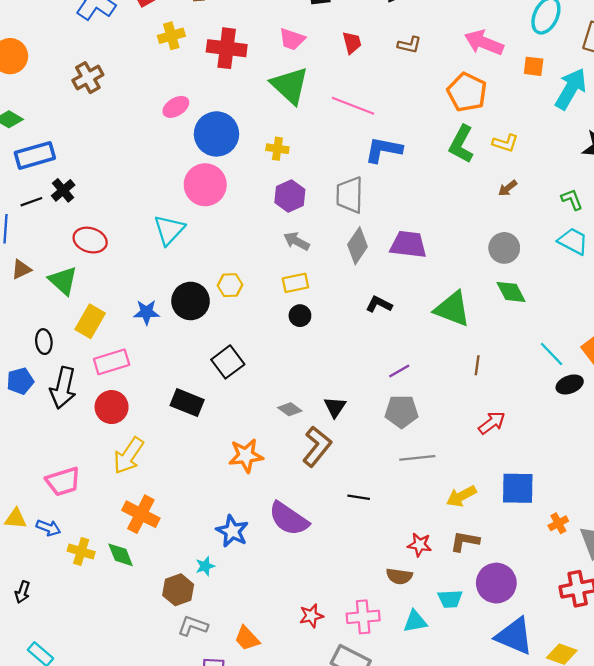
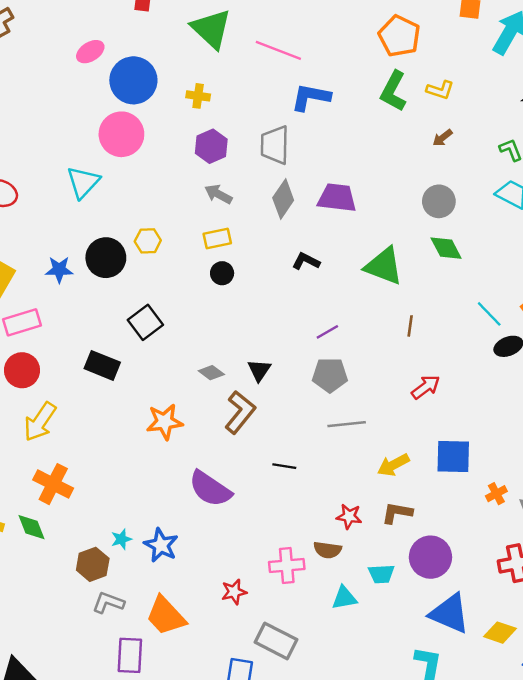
blue star: (232, 531) -> (161, 545), moved
pink cross: (363, 617) -> (287, 566), moved
orange trapezoid: (247, 638) -> (166, 616), size x1.5

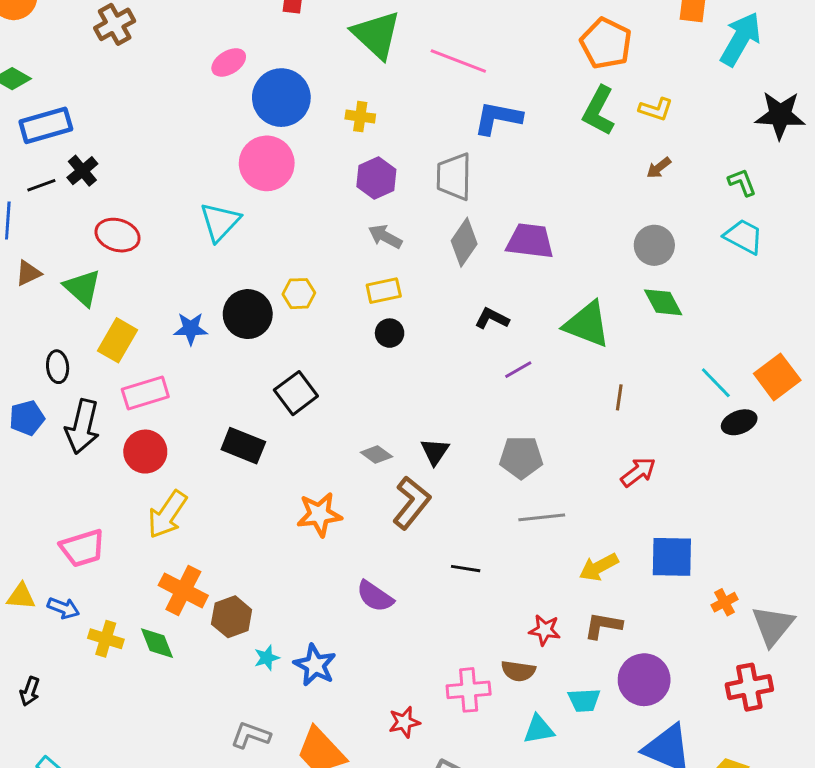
purple line: (327, 332) -> (518, 370), moved
purple semicircle: (210, 489) -> (375, 596), size x0.7
brown hexagon: (93, 564) -> (232, 617), moved

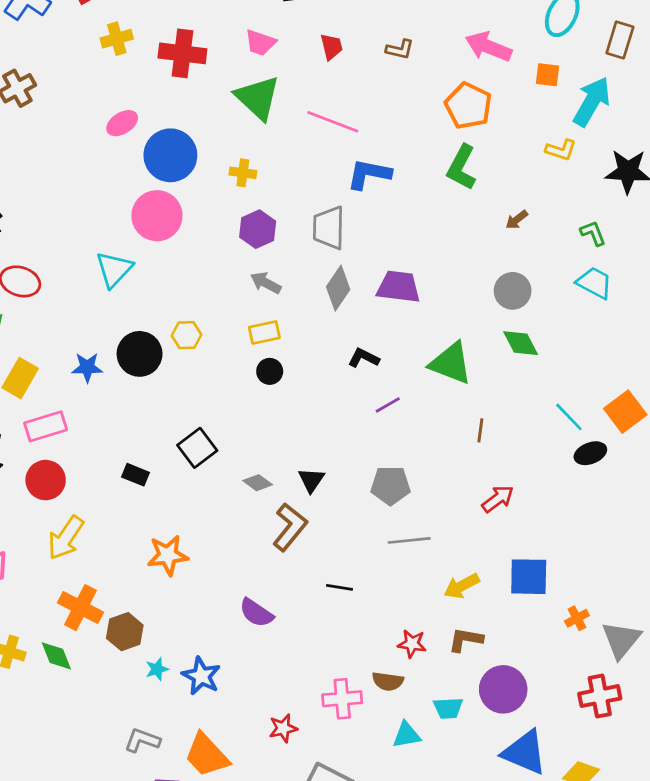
yellow L-shape: (656, 109) -> (561, 150), moved
black square: (296, 393) -> (197, 448), moved
black rectangle: (243, 446) -> (136, 475), size x0.7
orange star: (319, 514) -> (168, 555), moved

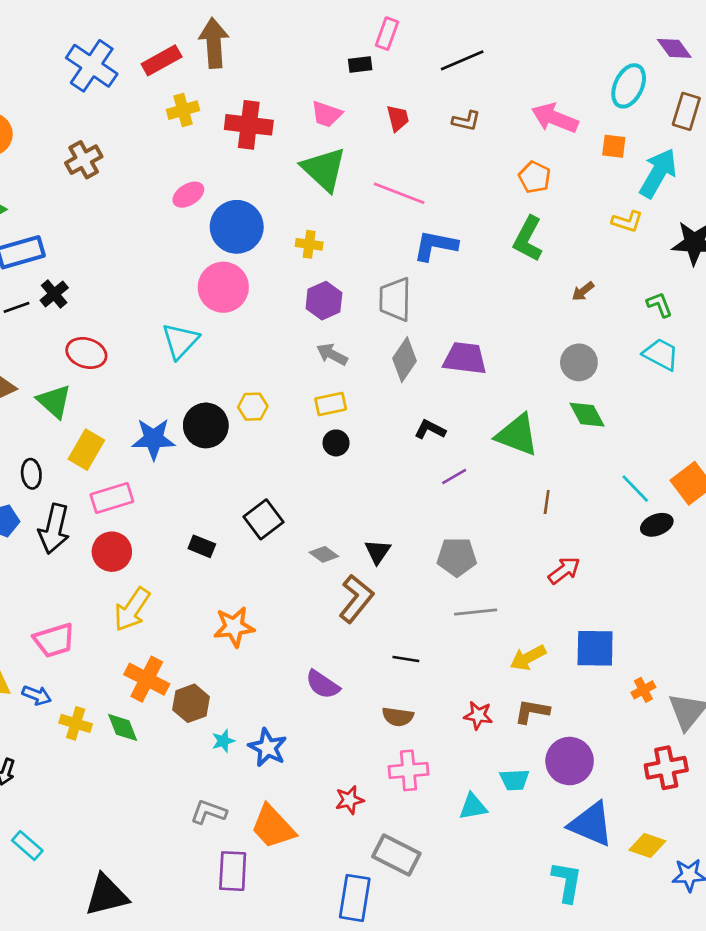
orange pentagon: (468, 106) -> (535, 177), size x0.7
blue star: (87, 367) -> (153, 439), size x1.4
brown semicircle: (388, 681) -> (398, 717), moved

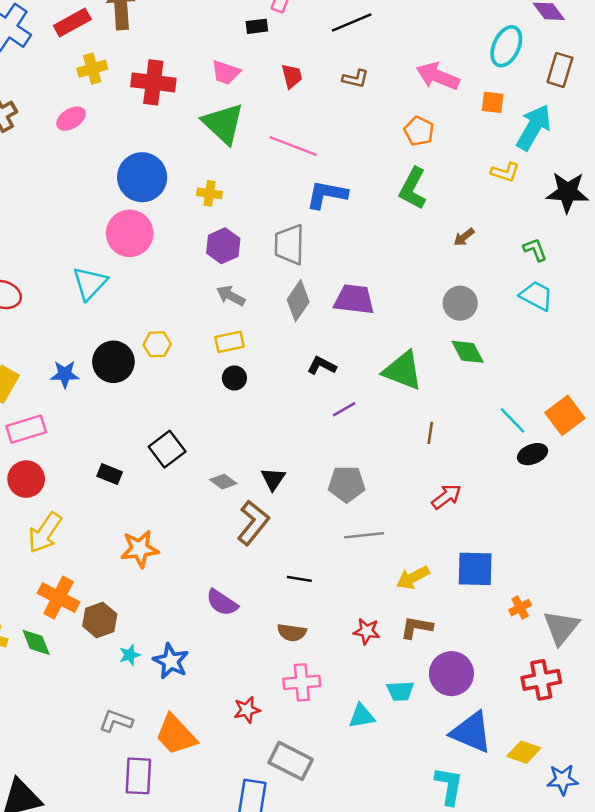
pink ellipse: (188, 195) -> (71, 119), moved
blue star: (153, 439) -> (65, 374), size x0.7

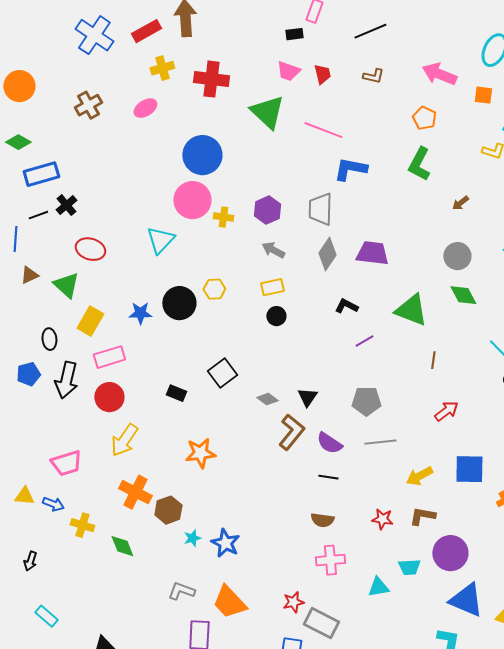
pink trapezoid: (226, 72) -> (288, 71), moved
yellow cross: (209, 193) -> (223, 217), moved
purple semicircle: (222, 603) -> (329, 443), moved
green diamond: (36, 642) -> (122, 546), moved
red star: (247, 710) -> (293, 602), moved

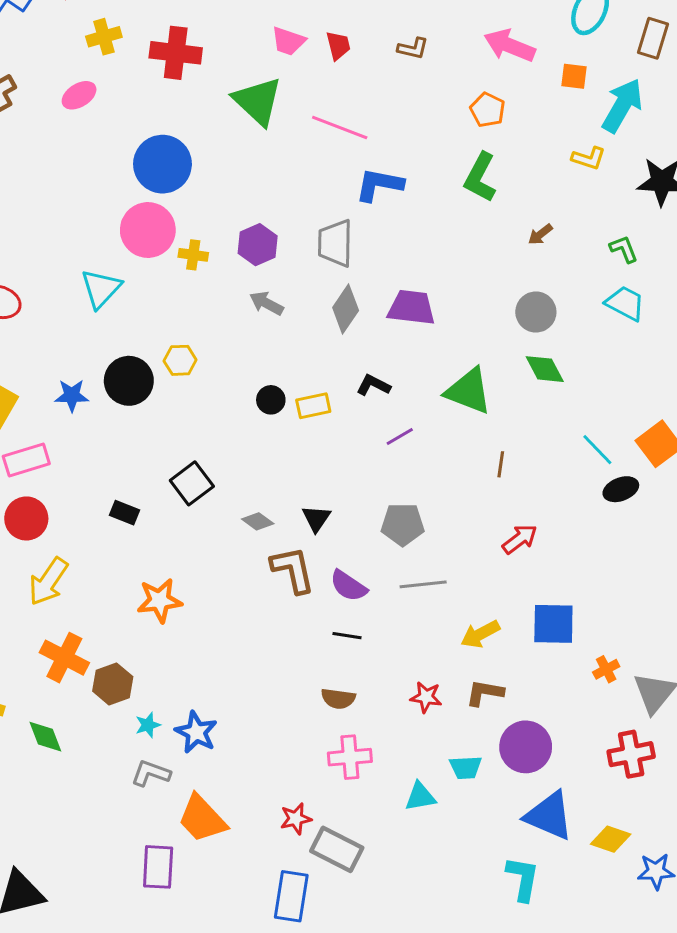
yellow rectangle: (272, 287) -> (313, 406), moved
brown L-shape: (291, 432) -> (293, 570), turned -51
gray L-shape: (181, 591) -> (151, 773), moved

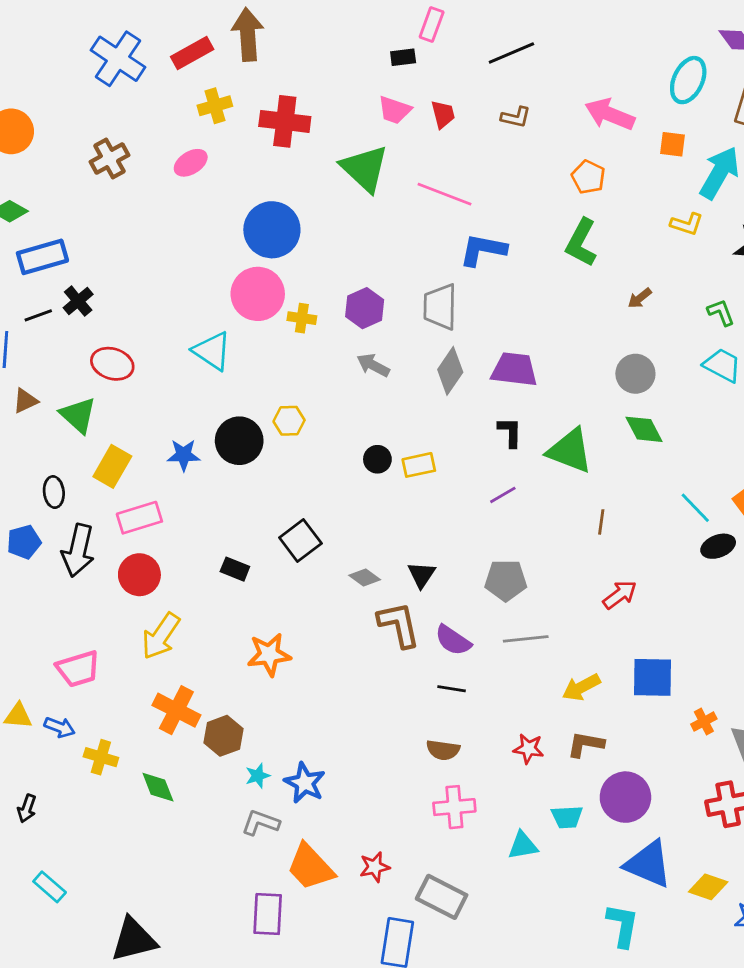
cyan triangle: (101, 289) -> (212, 351), turned -39
black L-shape: (373, 385) -> (510, 432), moved, turned 64
red star: (296, 819) -> (375, 867), moved

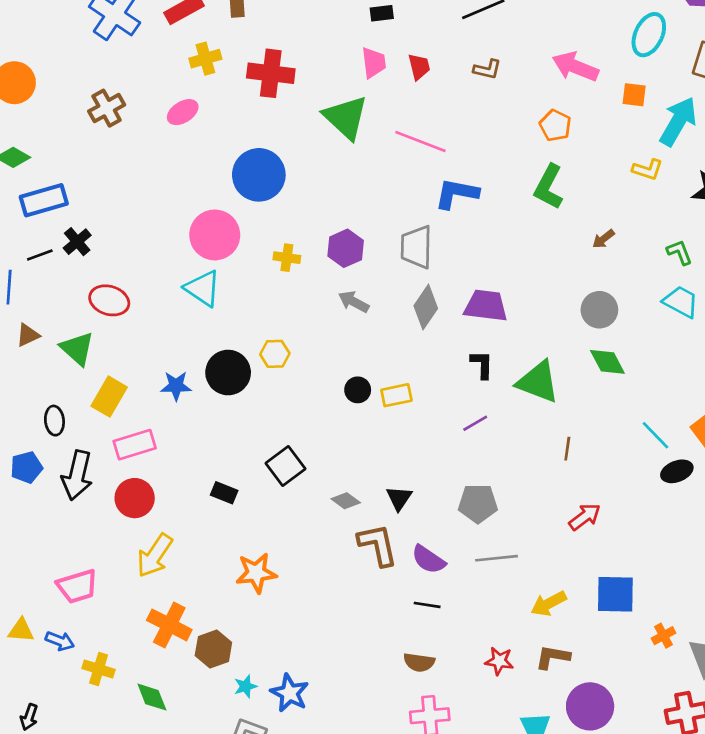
pink trapezoid: (395, 110) -> (374, 63), turned -116
pink circle: (258, 294) -> (215, 235), moved

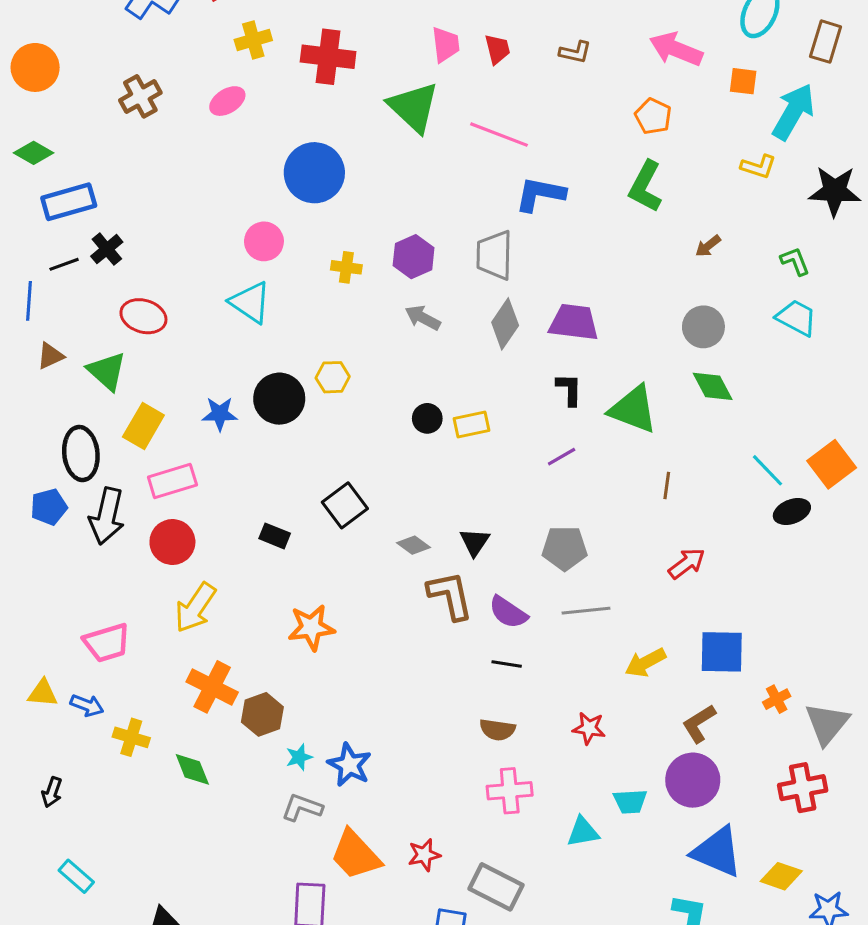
pink circle: (215, 235) -> (264, 241), size x0.7
black ellipse: (54, 421) -> (81, 454), size x1.6
brown L-shape: (553, 657) -> (699, 724), moved, turned -42

